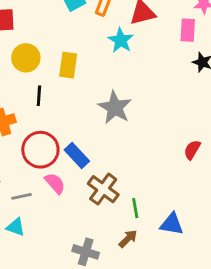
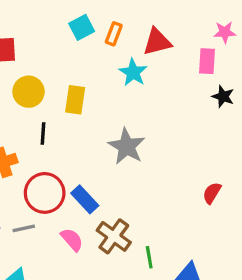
pink semicircle: (55, 183) -> (72, 240), moved
gray line: (21, 196) -> (24, 228), moved

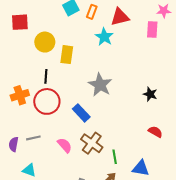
yellow circle: (29, 92) -> (45, 42), moved
black star: (223, 96) -> (150, 94), moved
red circle: (45, 193) -> (47, 101), moved
red semicircle: (212, 193) -> (155, 132), moved, turned 88
blue rectangle: (85, 199) -> (81, 113), moved

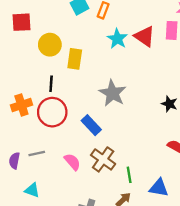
red triangle: (120, 17) -> (145, 36), moved, turned 48

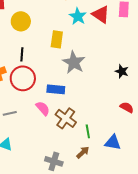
yellow rectangle: (75, 59) -> (57, 39), moved
blue rectangle: (91, 125) -> (56, 89), turned -42
pink semicircle: (72, 162) -> (43, 108), moved

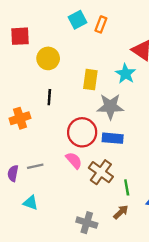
cyan star: (78, 16) -> (125, 74), moved
gray star: (74, 62) -> (110, 107), turned -30
red circle: (23, 78) -> (82, 132), moved
blue rectangle: (56, 89) -> (113, 138), moved

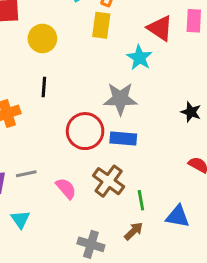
yellow rectangle: (90, 80) -> (101, 25), moved
pink semicircle: (74, 160) -> (66, 188), moved
cyan triangle: (31, 203) -> (20, 219), turned 35

